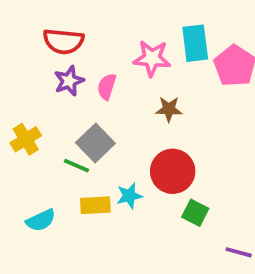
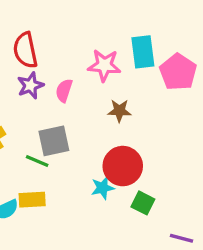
red semicircle: (63, 41) -> (25, 50), turned 72
gray square: (95, 143) -> (54, 141), turned 32
cyan star: (129, 196) -> (103, 188), moved
yellow rectangle: (95, 205) -> (32, 200), moved

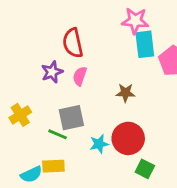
red semicircle: (25, 50) -> (73, 43), moved
pink star: (104, 65) -> (135, 21), moved
cyan star: (103, 188) -> (99, 144), moved

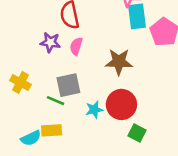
purple star: (52, 72) -> (50, 42), turned 30
brown star: (125, 93) -> (119, 62), size x1.5
yellow cross: (20, 115) -> (20, 82), turned -30

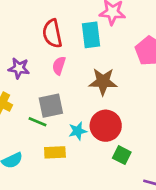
cyan rectangle: (137, 16) -> (91, 35), moved
purple star: (50, 42) -> (19, 68), moved
yellow rectangle: (52, 130) -> (55, 152), moved

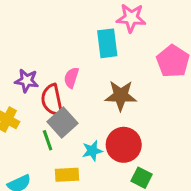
red semicircle: (52, 34) -> (52, 100), moved
gray square: (51, 106) -> (62, 122), turned -30
green line: (38, 122) -> (48, 140), turned 48

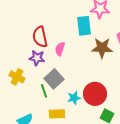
purple star: (27, 81) -> (37, 58), moved
brown star: (121, 96) -> (102, 48), moved
red semicircle: (52, 100) -> (40, 37), moved

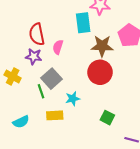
red circle: (95, 94) -> (100, 72), moved

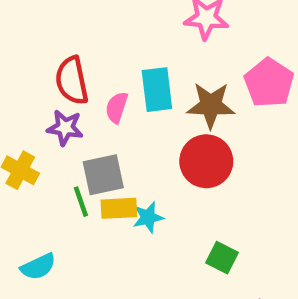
cyan rectangle: (83, 23) -> (157, 90), moved
gray square: (52, 79) -> (103, 175), turned 30
yellow rectangle: (55, 115) -> (119, 208), moved

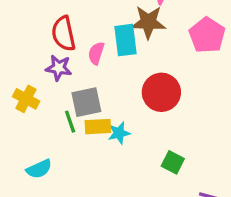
brown star: (211, 105) -> (148, 22), moved

